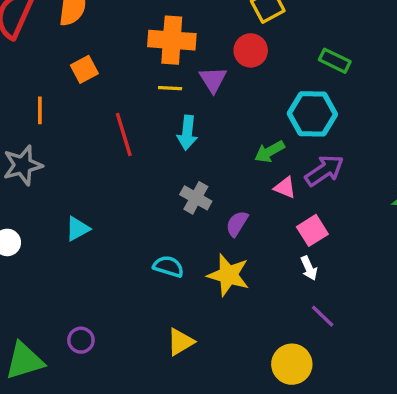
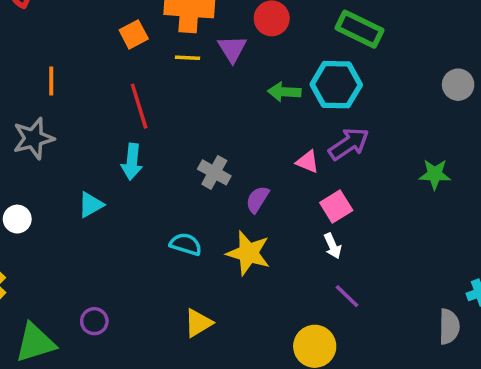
green rectangle: (335, 61) -> (360, 29), size x1.4
orange square: (84, 69) -> (134, 34), moved
cyan arrow: (187, 133) -> (132, 162), moved
green arrow: (270, 152) -> (284, 92), moved, turned 32

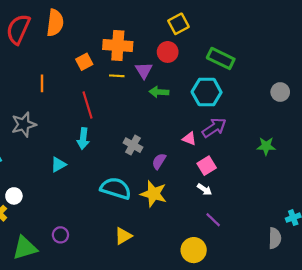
orange line: (51, 81) -> (42, 83), moved
green arrow: (284, 92) -> (159, 92), moved
white circle: (17, 219) -> (14, 196), moved
cyan semicircle: (186, 244) -> (116, 188), size x1.6
white arrow: (333, 246) -> (204, 189), turned -32

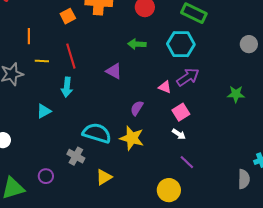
purple triangle: (144, 70) -> (114, 71), moved, turned -30
yellow line: (117, 76) -> (42, 61), moved
gray cross: (133, 145) -> (76, 156), moved

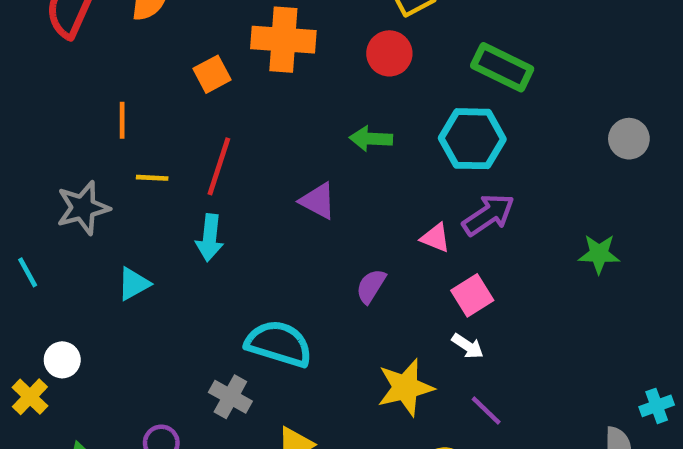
red line: (71, 56) -> (219, 166), turned 35
cyan triangle: (44, 111) -> (134, 284), moved
yellow star: (132, 138) -> (405, 387), moved, turned -30

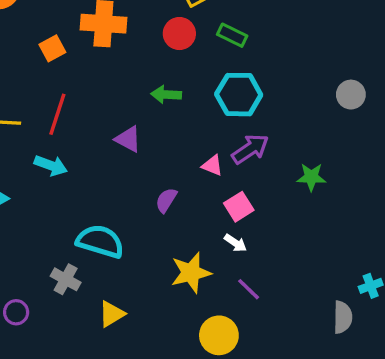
green rectangle: (502, 67) -> (232, 35), moved, size x0.7
cyan arrow: (210, 238) -> (51, 165), turned -76
green star: (599, 254) -> (311, 177), moved

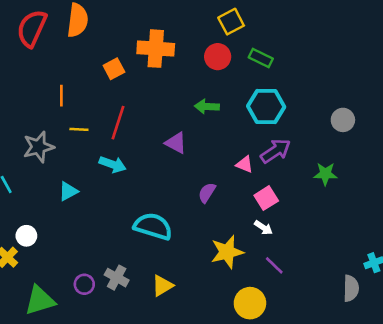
gray circle: (351, 95) -> (343, 120), moved
gray cross: (66, 279) -> (117, 278), moved

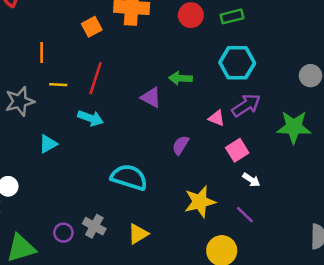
green rectangle: (261, 58) -> (232, 16), turned -40
green arrow: (207, 106) -> (181, 78), moved
green star: (325, 174) -> (294, 127), size x1.5
white arrow: (263, 228) -> (251, 180), moved

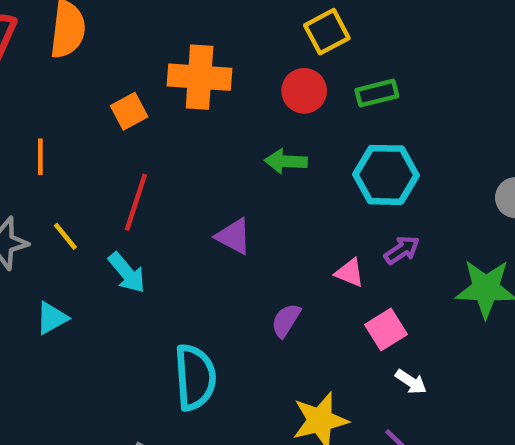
green arrow: (181, 78) -> (286, 161), moved
yellow line: (58, 85) -> (65, 236), moved, turned 48
purple arrow: (246, 105) -> (402, 250), size x0.7
cyan arrow: (90, 118) -> (127, 273), turned 30
cyan semicircle: (129, 177) -> (195, 377), turned 69

